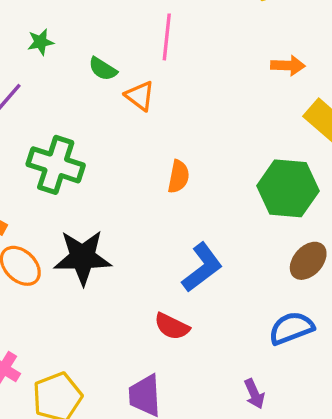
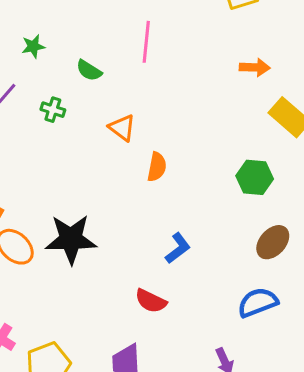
orange triangle: (140, 96) -> (122, 128), moved
green cross: (56, 165) -> (53, 110), moved, size x0.5
green hexagon: (288, 188) -> (255, 177), size x0.7
blue L-shape: (202, 268) -> (178, 248), size x0.7

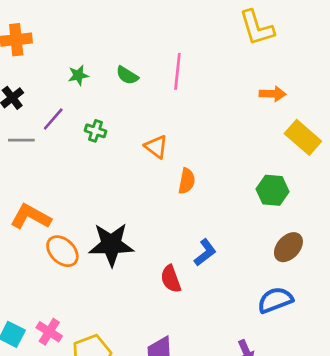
green semicircle: (89, 70) -> (127, 75), moved
red semicircle: (151, 301) -> (171, 279), moved, turned 44

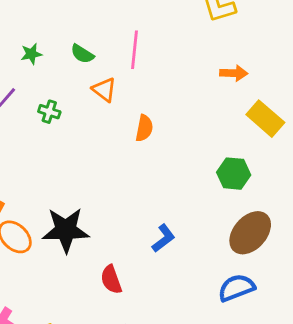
orange triangle: (156, 147) -> (104, 90), moved
orange semicircle: (187, 181) -> (144, 128), moved
brown ellipse: (288, 247) -> (250, 233), size x1.4
red semicircle: (171, 279) -> (111, 280), moved

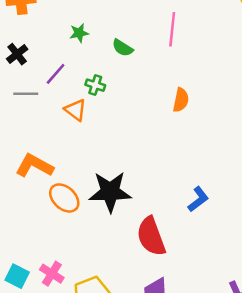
green semicircle: (82, 54) -> (123, 48), moved
orange triangle: (104, 90) -> (75, 110), moved
red semicircle: (111, 280) -> (151, 236), size x1.5

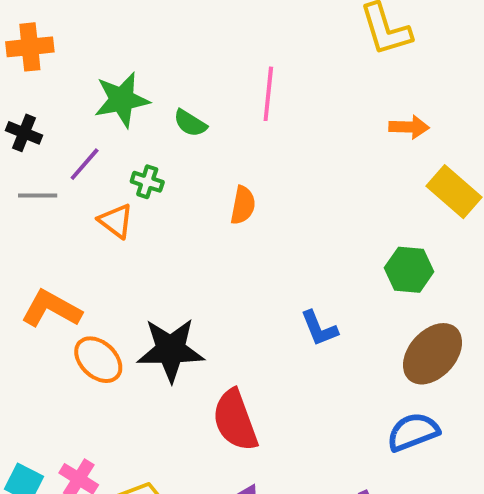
green star: (79, 33) -> (122, 100), size x1.8
black cross: (17, 54) -> (24, 133), turned -30
orange semicircle: (181, 100) -> (243, 205), moved
blue L-shape: (198, 199) -> (319, 328), moved, turned 105

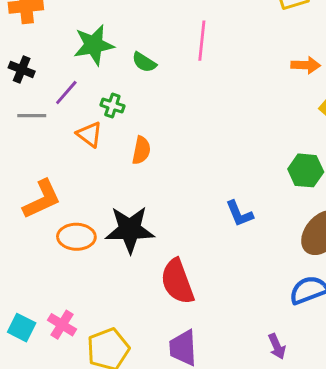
orange semicircle: (243, 205) -> (141, 150), moved
orange L-shape: (51, 309) -> (42, 199), turned 126
orange ellipse: (98, 360) -> (76, 237), turned -42

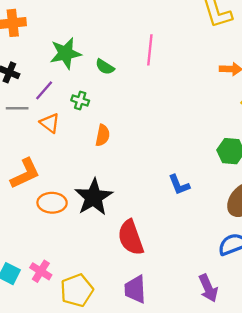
orange triangle: (89, 134) -> (50, 123), moved
black star: (130, 230) -> (94, 197), turned -30
purple arrow: (277, 346) -> (208, 288), size x1.4

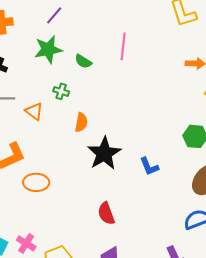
purple line: (44, 90) -> (54, 15), moved
black star: (94, 197) -> (104, 153), moved
red semicircle: (131, 238) -> (106, 213), size x0.7

